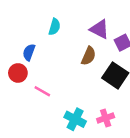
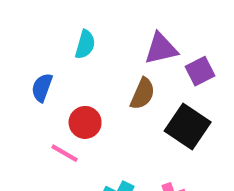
purple triangle: (99, 29) -> (161, 49), turned -40
red circle: (18, 73) -> (85, 122), moved

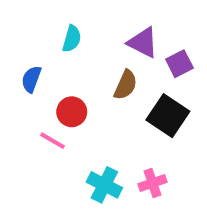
purple triangle: (161, 49) -> (143, 43), turned 40

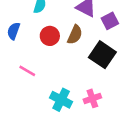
red circle: (72, 112) -> (50, 36), moved

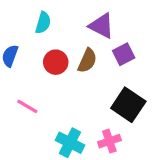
purple square: (110, 21) -> (124, 54), moved
black square: (102, 55) -> (128, 105), moved

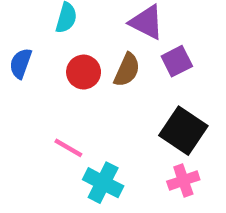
pink line: (27, 106) -> (68, 148), moved
pink cross: (109, 141) -> (183, 181), moved

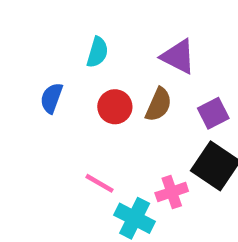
purple square: (177, 61) -> (213, 113), moved
pink cross: (183, 181) -> (172, 192), moved

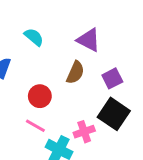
cyan semicircle: (97, 52) -> (34, 37), turned -66
red circle: (115, 107) -> (40, 96), moved

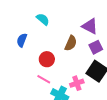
purple triangle: (89, 40) -> (90, 26), moved

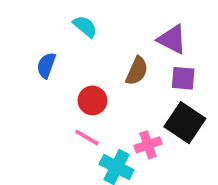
purple square: (96, 47) -> (183, 78), turned 32

